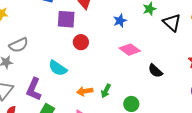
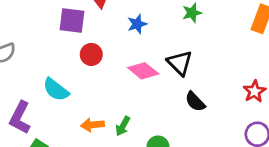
blue star: (120, 21) -> (137, 24), moved
black triangle: (172, 23) -> (180, 63), moved
pink diamond: (130, 50) -> (143, 71), moved

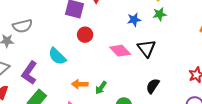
blue star: (137, 24) -> (134, 20), moved
black semicircle: (195, 102) -> (153, 86), moved, turned 70

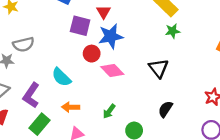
blue star: (134, 20) -> (111, 36), moved, size x1.6
pink diamond: (120, 51) -> (112, 71), moved
orange arrow: (80, 84) -> (71, 107), moved

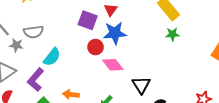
black triangle: (159, 68) -> (141, 85), moved
cyan semicircle: (61, 77) -> (52, 57), moved, turned -102

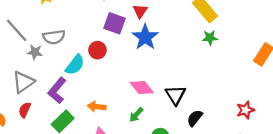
blue star: (115, 33) -> (145, 37), turned -30
red circle: (96, 47) -> (97, 50), moved
pink diamond: (113, 65) -> (142, 88), moved

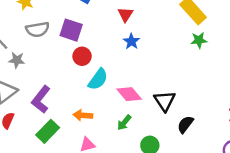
purple square: (114, 23) -> (71, 30), moved
gray semicircle: (54, 37) -> (38, 29), moved
blue star: (145, 37) -> (131, 41), size x0.6
cyan semicircle: (75, 65) -> (98, 79), moved

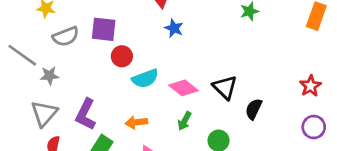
cyan semicircle: (98, 79) -> (145, 79), turned 45

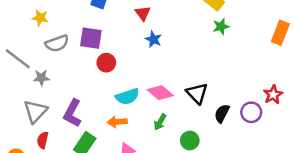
cyan semicircle: (145, 79) -> (127, 97), moved
purple circle: (314, 127) -> (251, 112), moved

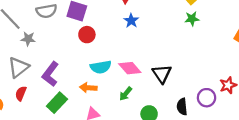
black semicircle: (222, 113) -> (182, 107), moved, turned -42

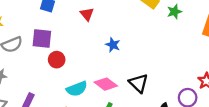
green star: (192, 19) -> (174, 12), moved
blue star: (131, 21) -> (113, 45), moved

